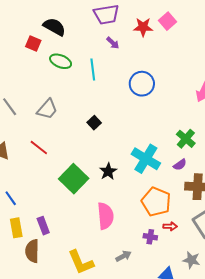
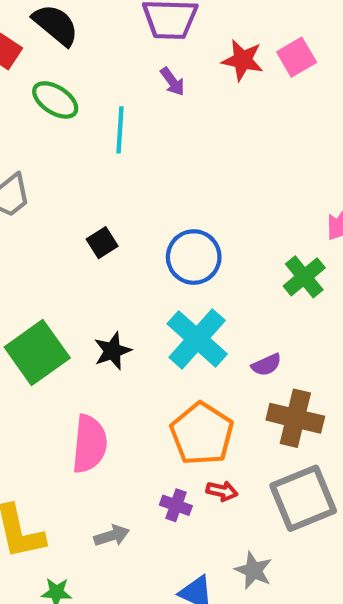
blue circle: (142, 84) -> (194, 257), moved
green cross: (186, 139) -> (304, 277), moved

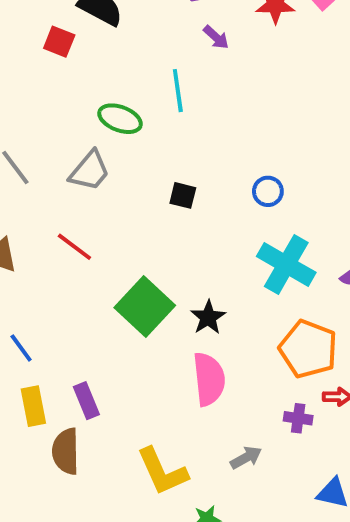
green ellipse: (55, 100) -> (120, 119), moved
black square: (102, 243) -> (183, 195), turned -32
blue circle: (194, 257) -> (268, 191), size x0.6
black star: (113, 351) -> (208, 317), moved

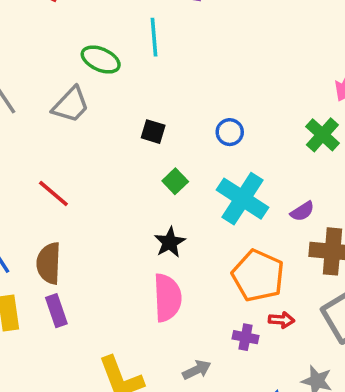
red line: (74, 247) -> (53, 193), moved
green square: (145, 307) -> (175, 181), moved, size x0.5
brown semicircle: (66, 451) -> (49, 263), moved

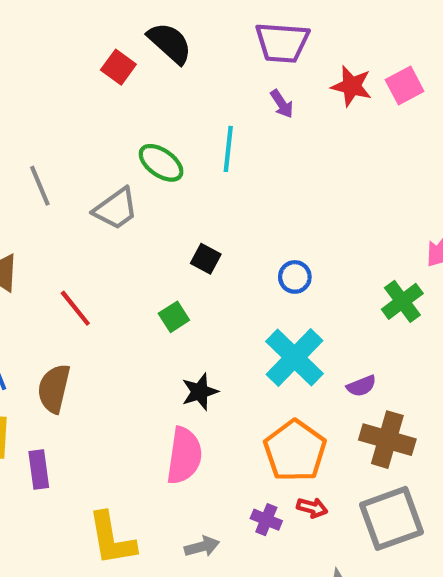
green square: (175, 181) -> (174, 317), moved
purple rectangle: (56, 311) -> (39, 469), moved

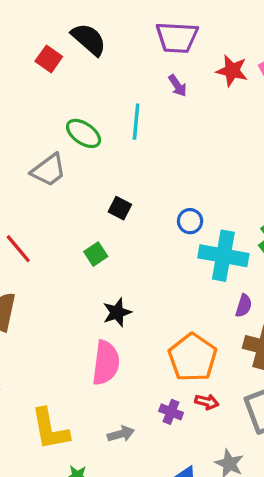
cyan cross: (295, 357) -> (223, 256), moved, turned -33
purple semicircle: (361, 386) -> (244, 306), turned -50

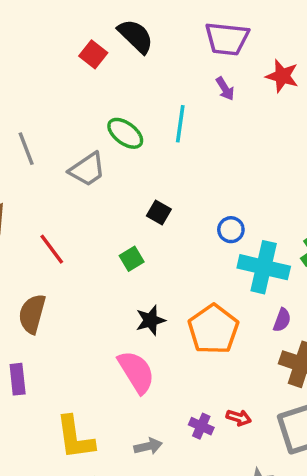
orange pentagon: (193, 357) -> (213, 329), moved
pink semicircle: (106, 363) -> (136, 372), turned -42

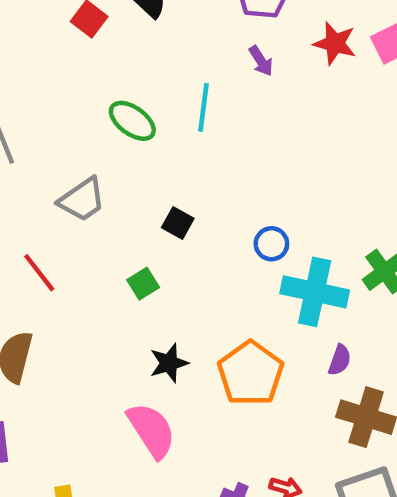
gray trapezoid: (87, 169) -> (82, 200), moved

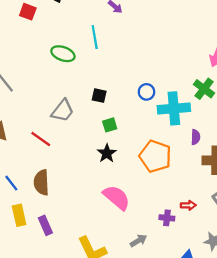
gray trapezoid: (82, 200) -> (63, 111), moved
green square: (143, 284) -> (110, 125), moved, turned 32
black star: (169, 363) -> (107, 153), moved

